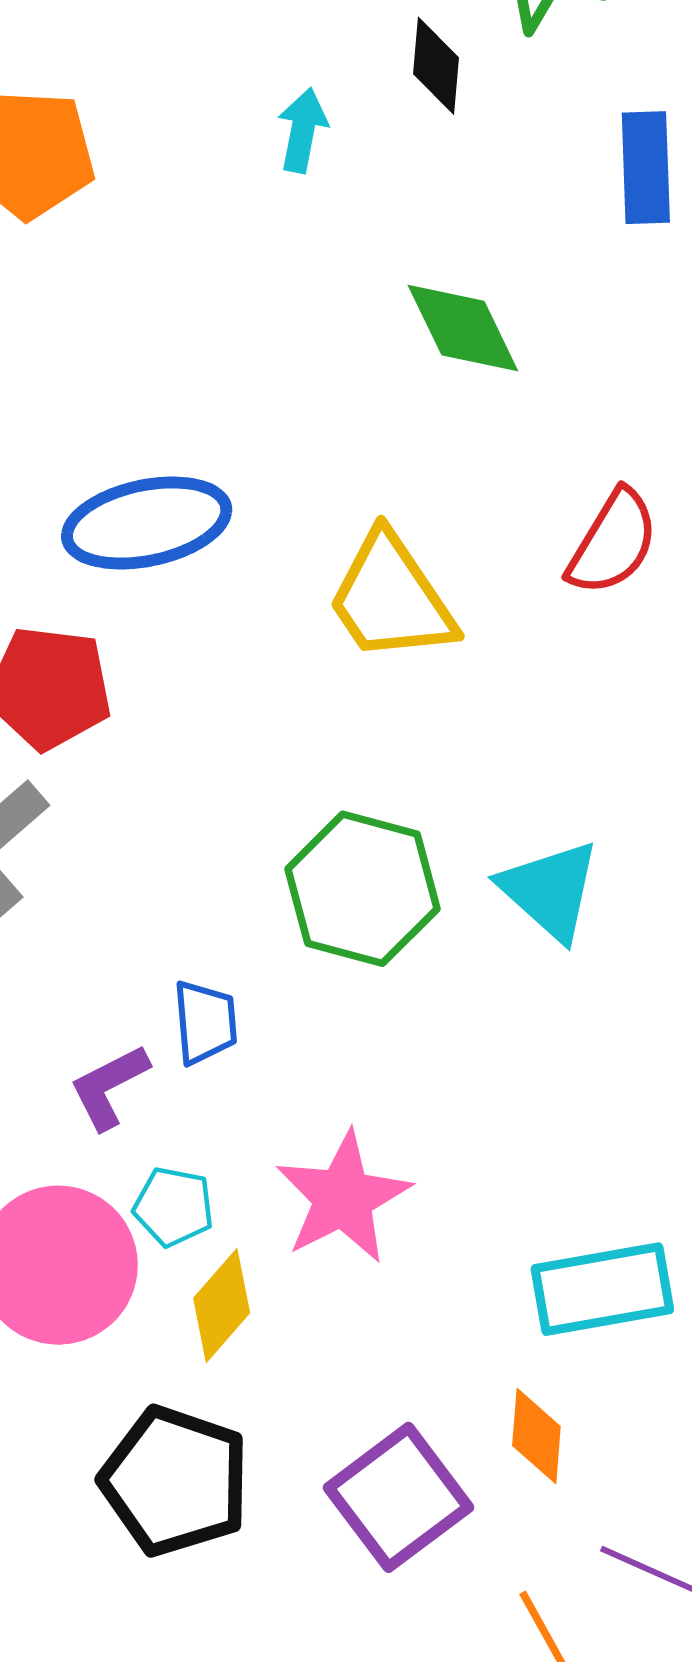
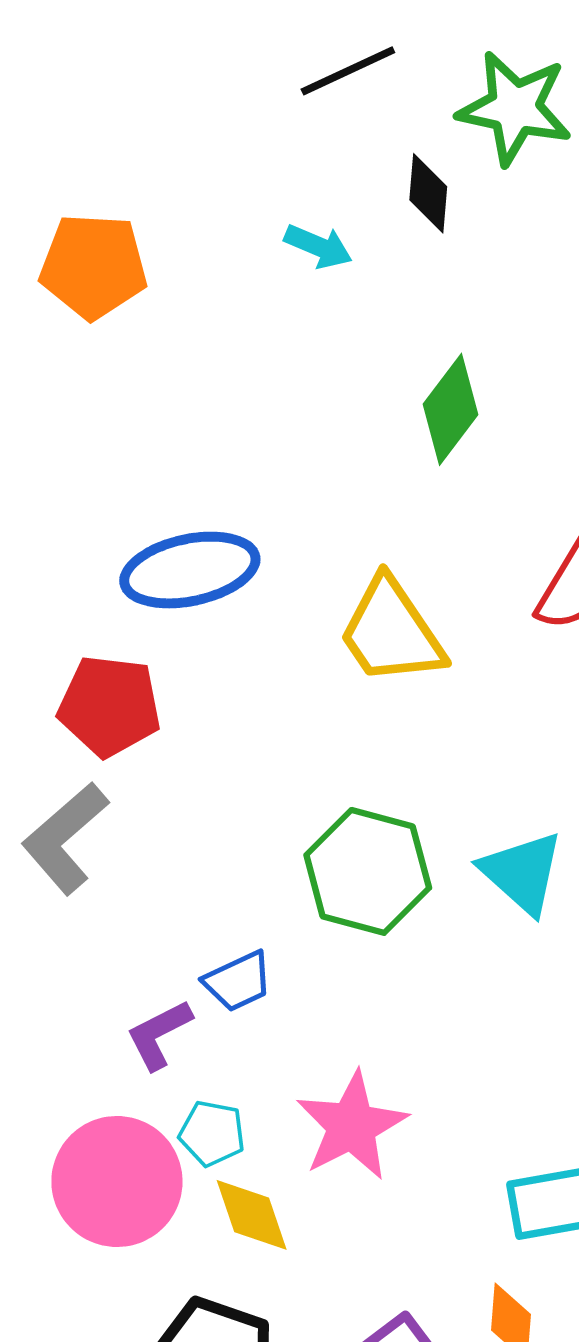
cyan arrow: (303, 130) -> (318, 246), turned 102
green diamond: (463, 328) -> (450, 409), turned 63
blue trapezoid: (205, 1022) -> (238, 981), turned 70
yellow diamond: (222, 1306) -> (252, 1215), turned -60

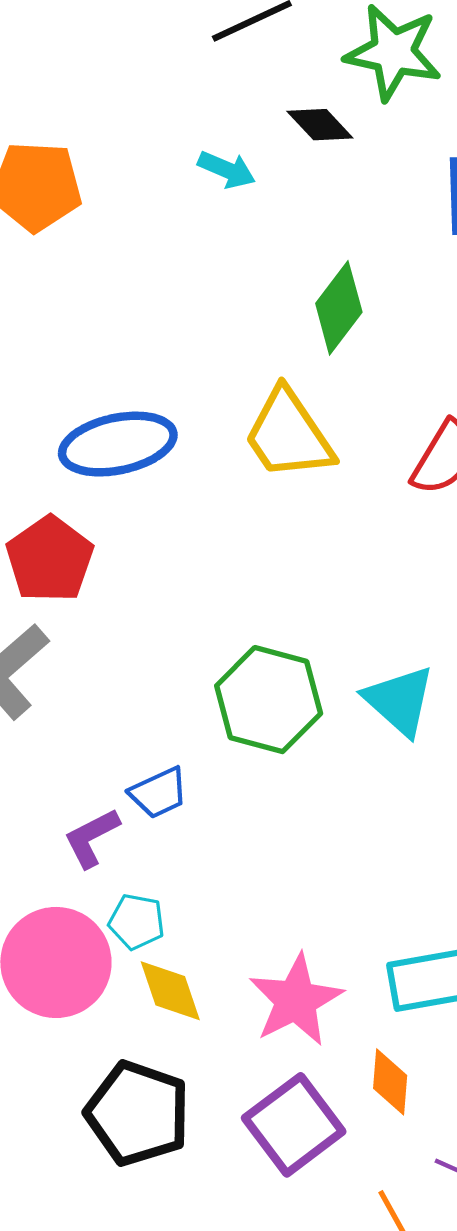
black diamond: (428, 193) -> (320, 125), turned -48
yellow trapezoid: (391, 632) -> (289, 435), moved
red pentagon: (110, 706) -> (50, 559), turned 30
pink star: (352, 1126) -> (296, 1000), moved

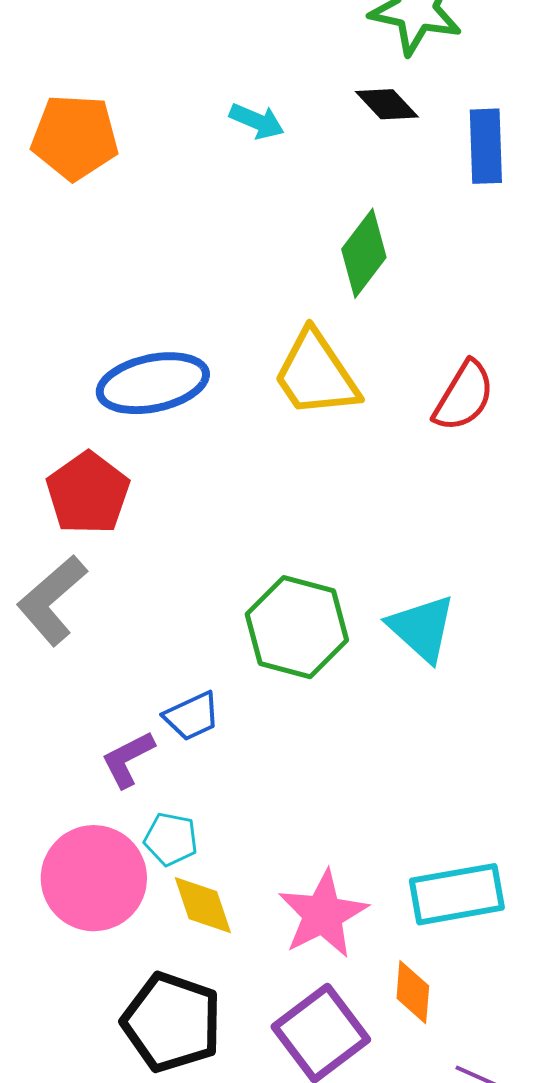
black diamond: (320, 125) -> (387, 104), moved

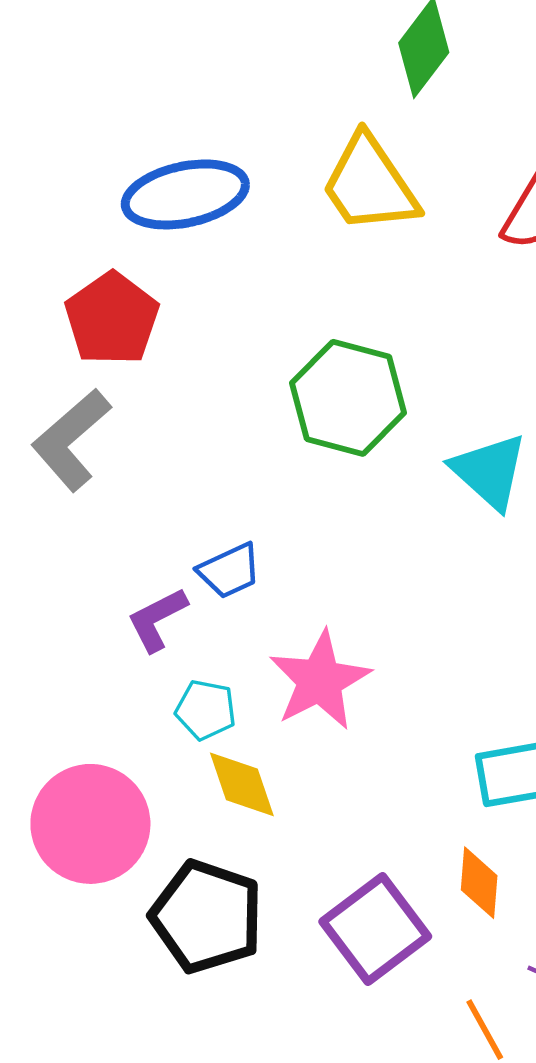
green hexagon: (297, 627) -> (348, 398), moved
pink circle: (94, 878) -> (90, 824), moved
pink star: (323, 914) -> (320, 680), moved

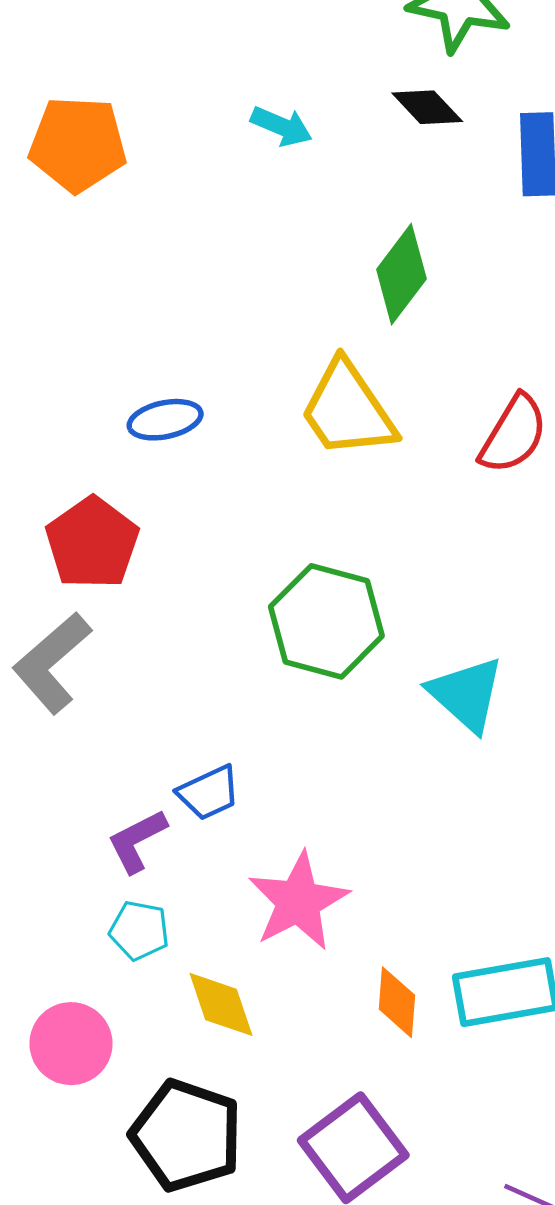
blue ellipse: (185, 194) -> (165, 420), size x0.6
cyan pentagon: (206, 710) -> (139, 930), moved
pink circle: (90, 824) -> (71, 1044), size x0.7
orange diamond: (479, 883) -> (397, 1002), moved

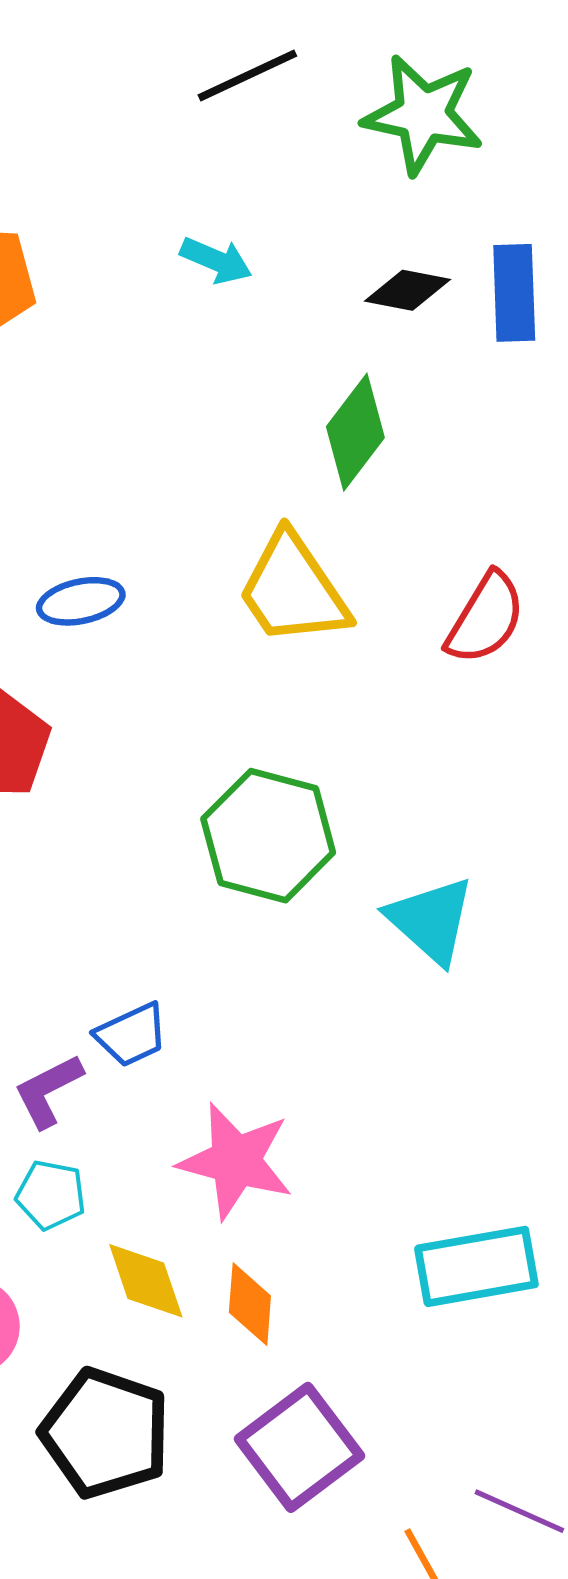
black diamond: (427, 107) -> (407, 290), moved, turned -36
pink star: (298, 901) -> (236, 1161), turned -30
orange diamond: (397, 1002) -> (250, 1304), moved

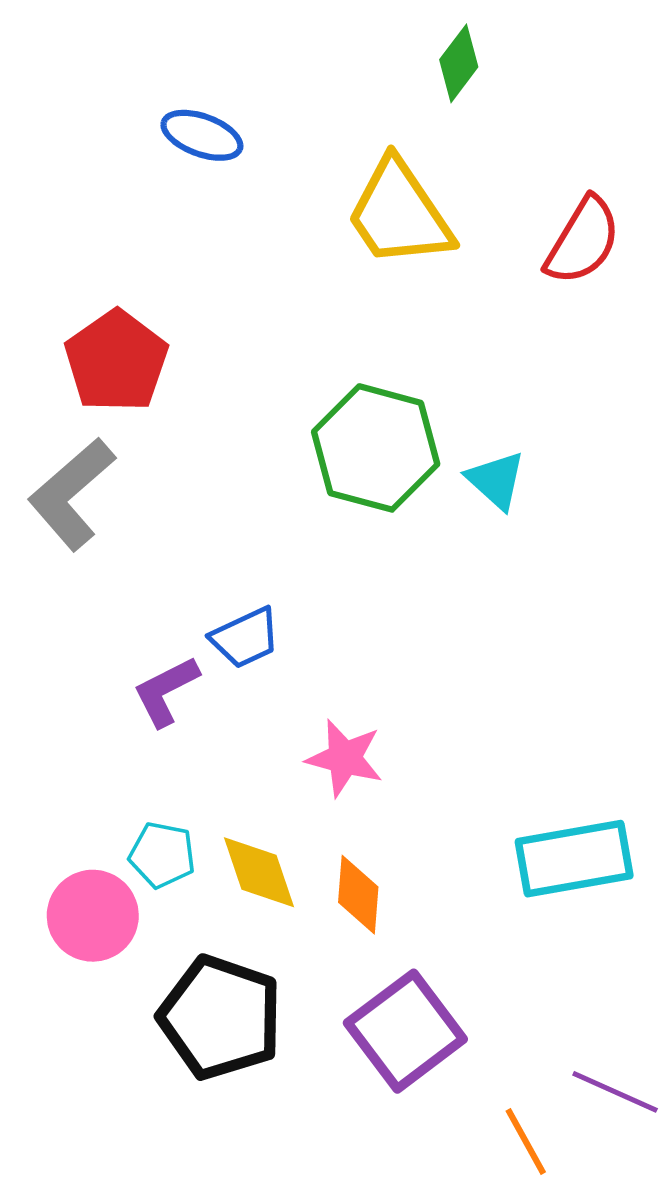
green diamond: (355, 432) -> (459, 63), size x0.7
blue ellipse: (81, 601) -> (202, 135), moved, turned 32
cyan triangle: (431, 920) -> (496, 480), moved, size x0.7
pink star: (236, 1161) -> (345, 758), size x0.7
cyan pentagon: (51, 1195) -> (162, 855), moved

